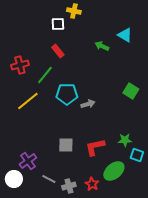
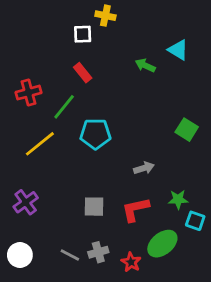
gray arrow: (88, 104) -> (144, 168), moved
purple cross: (28, 161) -> (26, 202), moved
gray cross: (69, 186) -> (98, 252), moved

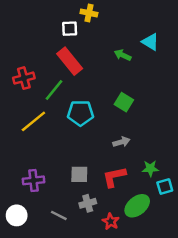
red rectangle: (83, 73) -> (70, 61), size x1.6
green square: (187, 130) -> (124, 102), moved
purple cross: (26, 202) -> (33, 180), moved, turned 30
cyan square: (195, 221) -> (165, 186), turned -35
gray cross: (98, 252) -> (88, 203), moved

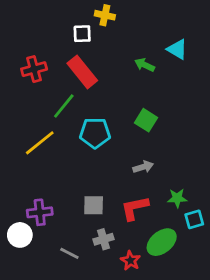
red cross: (24, 78) -> (34, 69), moved
white circle: (17, 215) -> (20, 235), moved

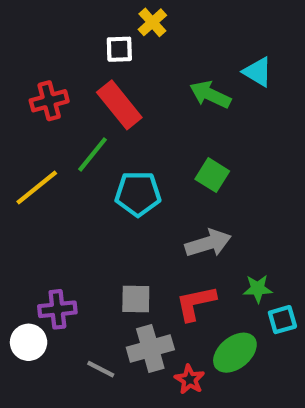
yellow cross: (105, 15) -> (152, 22), turned 36
green arrow: (145, 65) -> (210, 95), size x1.4
yellow line: (40, 143) -> (37, 187), moved
gray arrow: (143, 167) -> (208, 243), size x1.5
gray cross: (103, 239) -> (150, 348), size x1.5

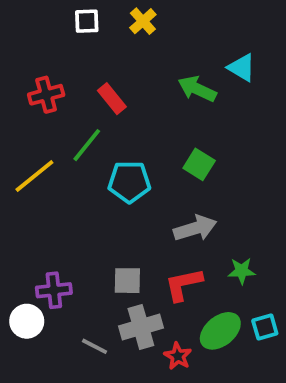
white square: (119, 49) -> (87, 21), moved
red rectangle: (119, 105) -> (112, 99), size x0.7
cyan square: (282, 320) -> (265, 327), moved

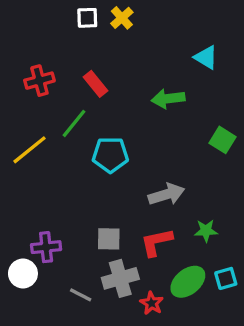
white square: (87, 21) -> (87, 18), moved
green arrow: (197, 89) -> (168, 99), moved, turned -32
green square: (199, 164) -> (223, 140), moved

